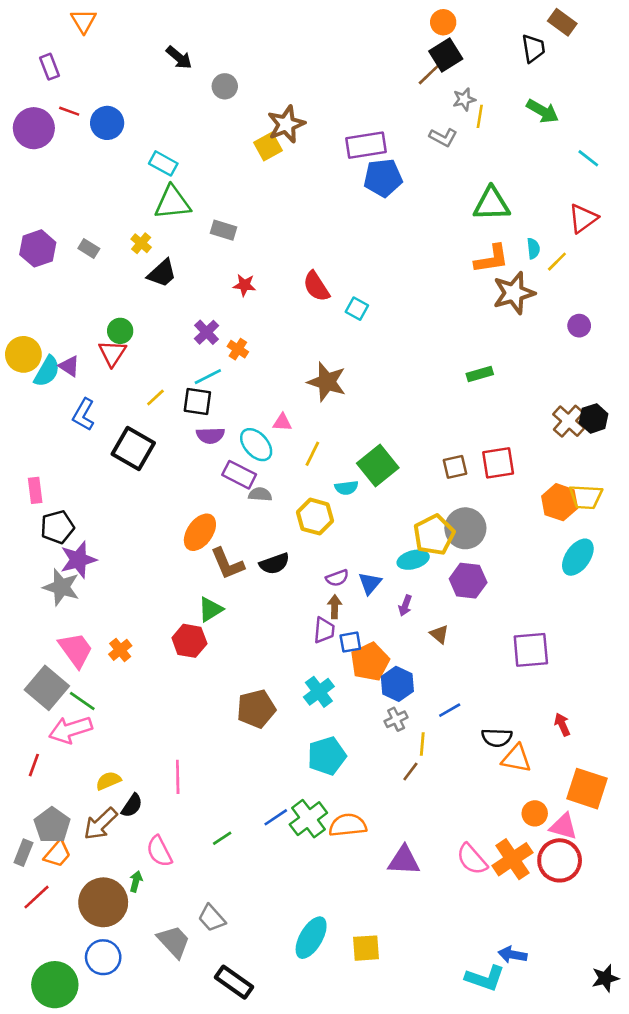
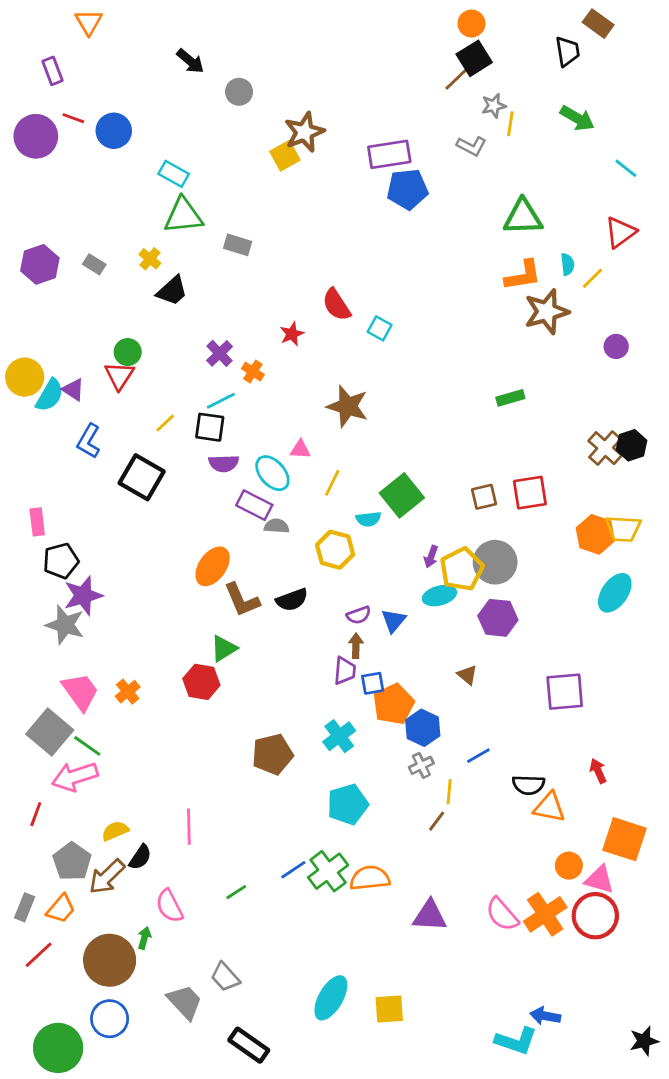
red star: (244, 285) -> (292, 334), moved, turned -30
purple arrow: (405, 605) -> (431, 557), moved
gray pentagon: (52, 825) -> (72, 861), moved

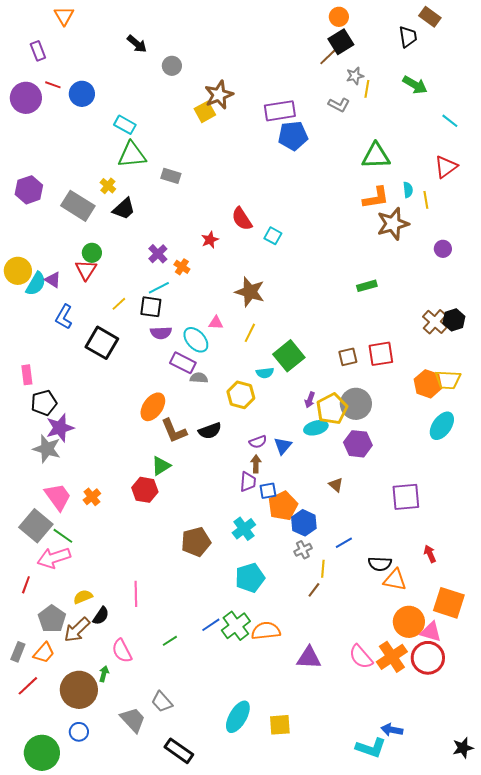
gray rectangle: (94, 264) -> (78, 206), moved, size x2.0
yellow line: (593, 278) -> (426, 200), turned -54
yellow line: (332, 483) -> (250, 333), moved
orange circle: (569, 866) -> (409, 622), size x1.6
blue circle: (110, 1019) -> (79, 732), size x0.7

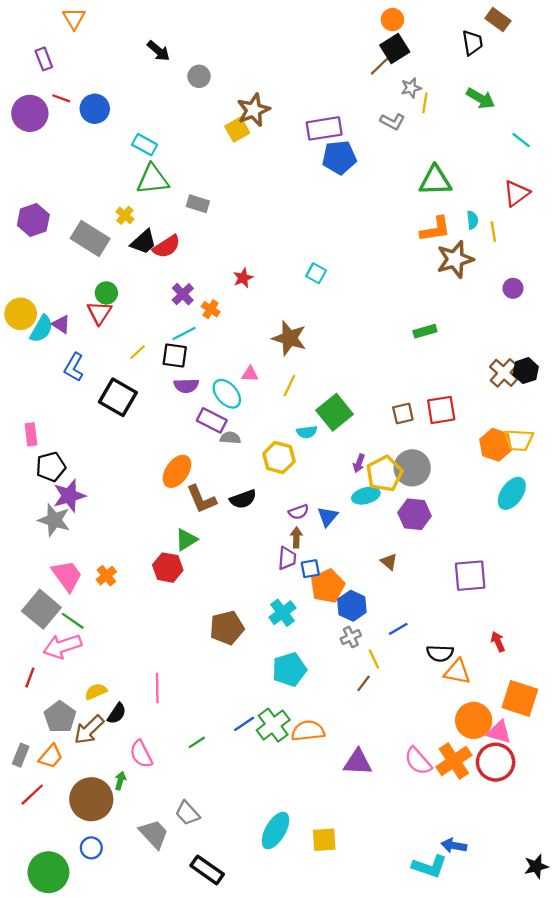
red semicircle: (242, 219) -> (167, 247), moved, turned -90
yellow line: (323, 569) -> (374, 659), turned -30

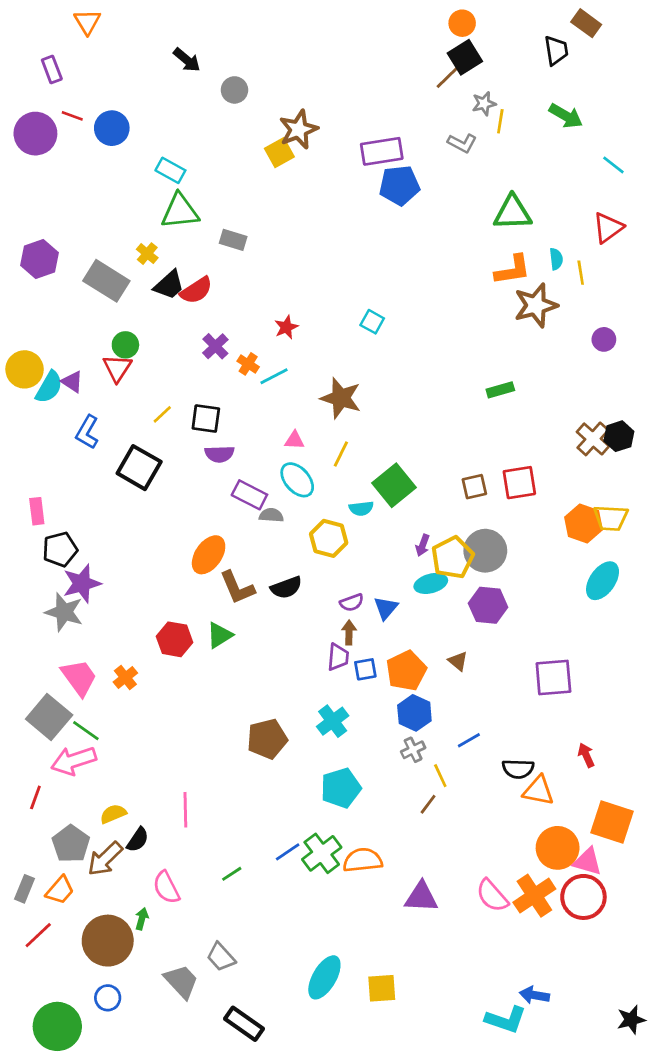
cyan line: (184, 333) -> (274, 376), moved
cyan ellipse: (227, 394) -> (297, 480), moved
red hexagon: (168, 568) -> (174, 639), moved
orange pentagon: (328, 586) -> (406, 671), moved

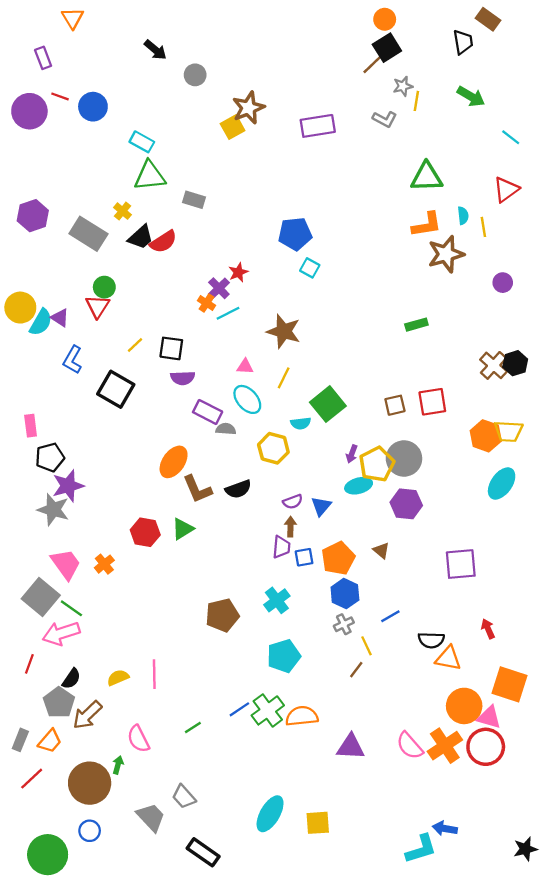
blue pentagon: (399, 185) -> (295, 234), moved
purple cross: (215, 346) -> (219, 288), moved
yellow semicircle: (113, 814) -> (118, 678), moved
black semicircle: (138, 840) -> (71, 679), moved
cyan L-shape: (506, 1020) -> (421, 849), turned -36

